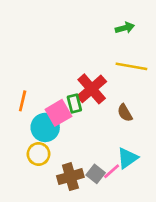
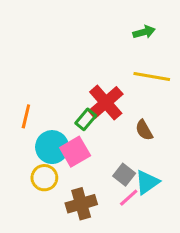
green rectangle: (74, 104) -> (86, 119), turned 54
pink square: (58, 113) -> (75, 152), moved
gray square: (96, 174) -> (124, 175), moved

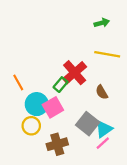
orange line: (26, 116) -> (18, 82), turned -42
gray square: (124, 175) -> (88, 124), size x1.5
pink line: (129, 198) -> (103, 143), moved

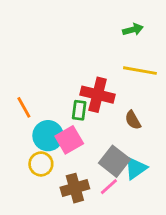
red cross: (75, 73) -> (98, 95), turned -35
green rectangle: (61, 85) -> (79, 110), turned -32
pink line: (103, 143) -> (109, 187), moved

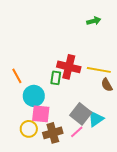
yellow line: (140, 71) -> (99, 70), moved
brown semicircle: (133, 120) -> (107, 85), moved
pink square: (69, 140) -> (41, 114), moved, turned 36
yellow circle: (41, 164) -> (29, 129), moved

